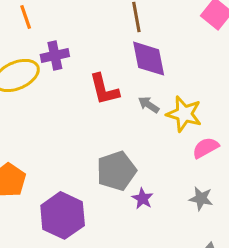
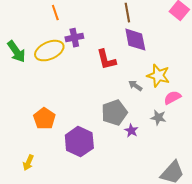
gray arrow: (149, 105) -> (135, 86), moved
gray star: (201, 199) -> (158, 118), moved

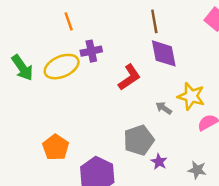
red L-shape: (106, 60) -> (129, 77), turned -110
gray star: (158, 118) -> (197, 170), moved

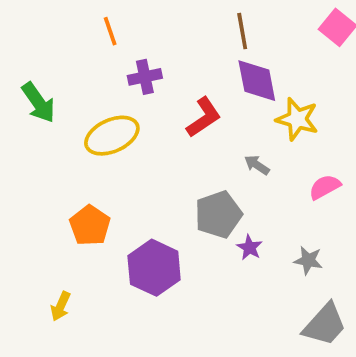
yellow ellipse: (62, 67) -> (112, 136), moved
yellow star: (191, 96) -> (297, 119), moved

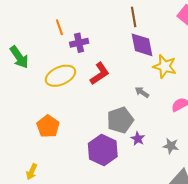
orange line: (110, 31) -> (59, 27), moved
red L-shape: (204, 117) -> (100, 74), moved
purple hexagon: (154, 268) -> (103, 150), moved

